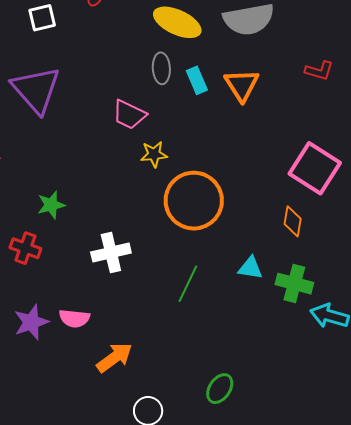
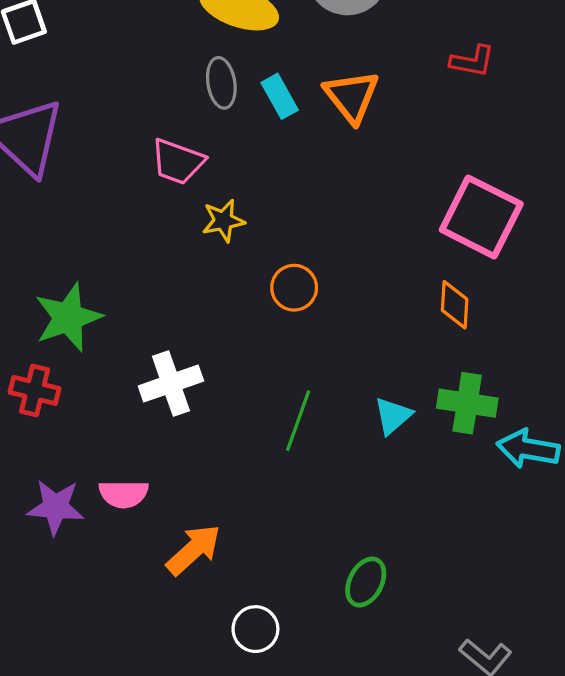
orange circle: (194, 201) -> (294, 288), size x0.5
green star: (51, 205) -> (68, 317), size x1.5
cyan triangle: (250, 268) -> (393, 416), moved, turned -44
purple star: (31, 322) -> (56, 507), turned 30

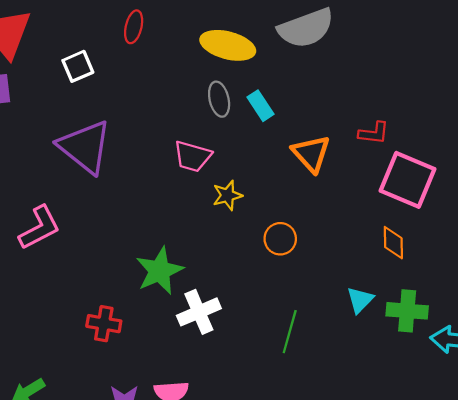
red L-shape: (472, 61) -> (374, 133), moved
orange triangle: (352, 96) -> (311, 154), moved
green star: (68, 317) -> (160, 271), moved
cyan triangle: (393, 416) -> (360, 300), moved

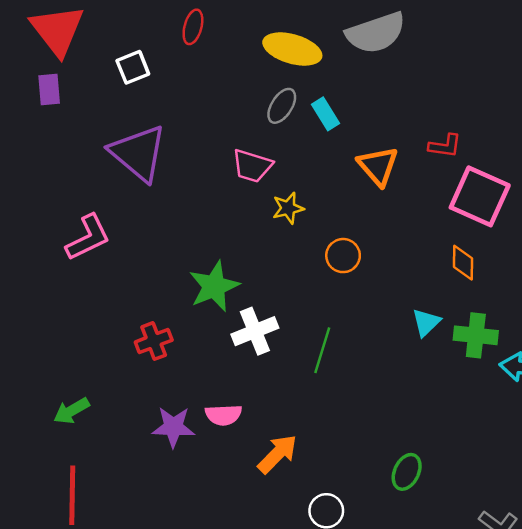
gray ellipse: (219, 99) -> (282, 106), turned 44
red cross: (104, 324) -> (154, 341), turned -32
green line: (290, 332) -> (322, 350), moved

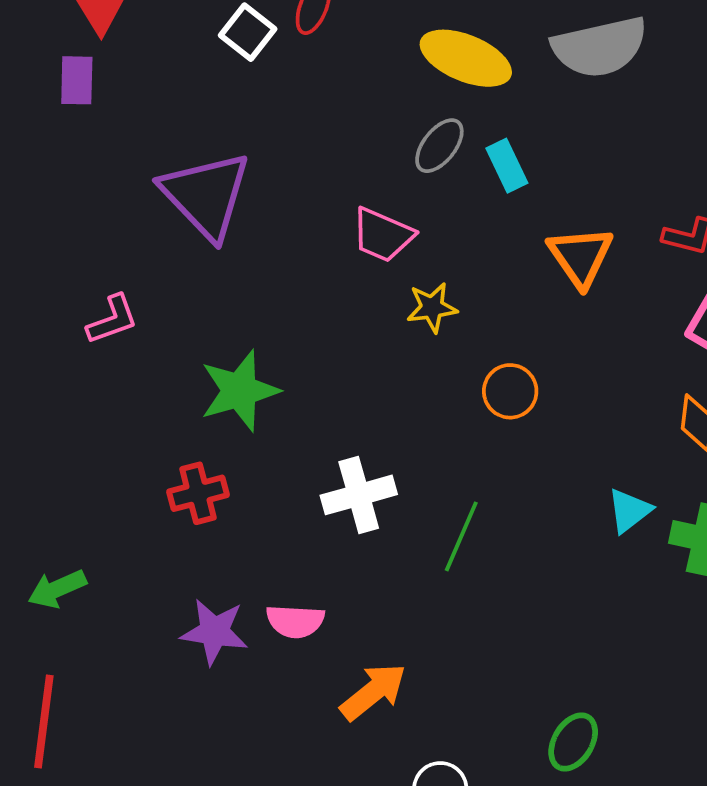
white square: (133, 67) -> (248, 32), moved, turned -36
pink L-shape: (88, 238) -> (112, 320), size x0.7
green star: (214, 286) -> (240, 391), moved

